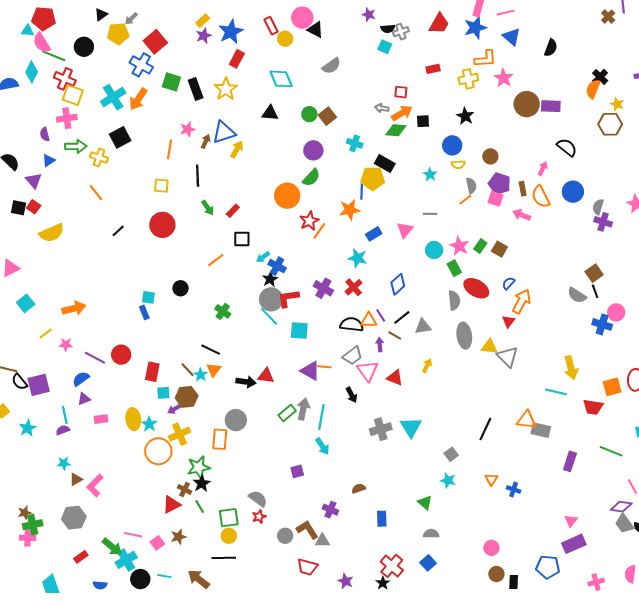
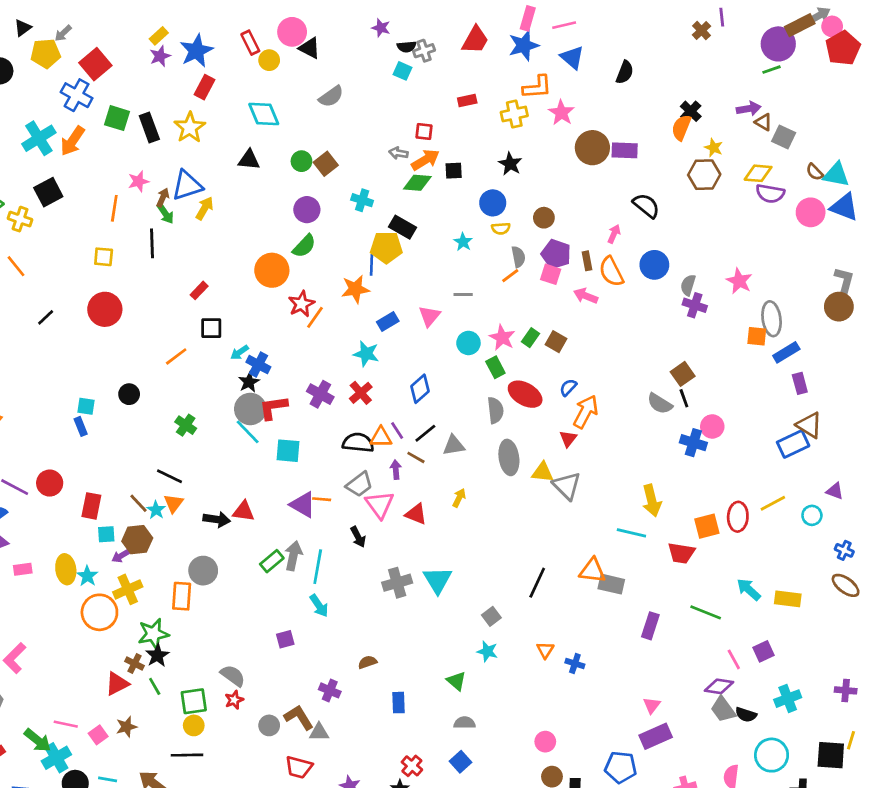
green arrow: (208, 208) -> (165, 214), moved
red cross: (392, 566) -> (412, 766), size x0.7

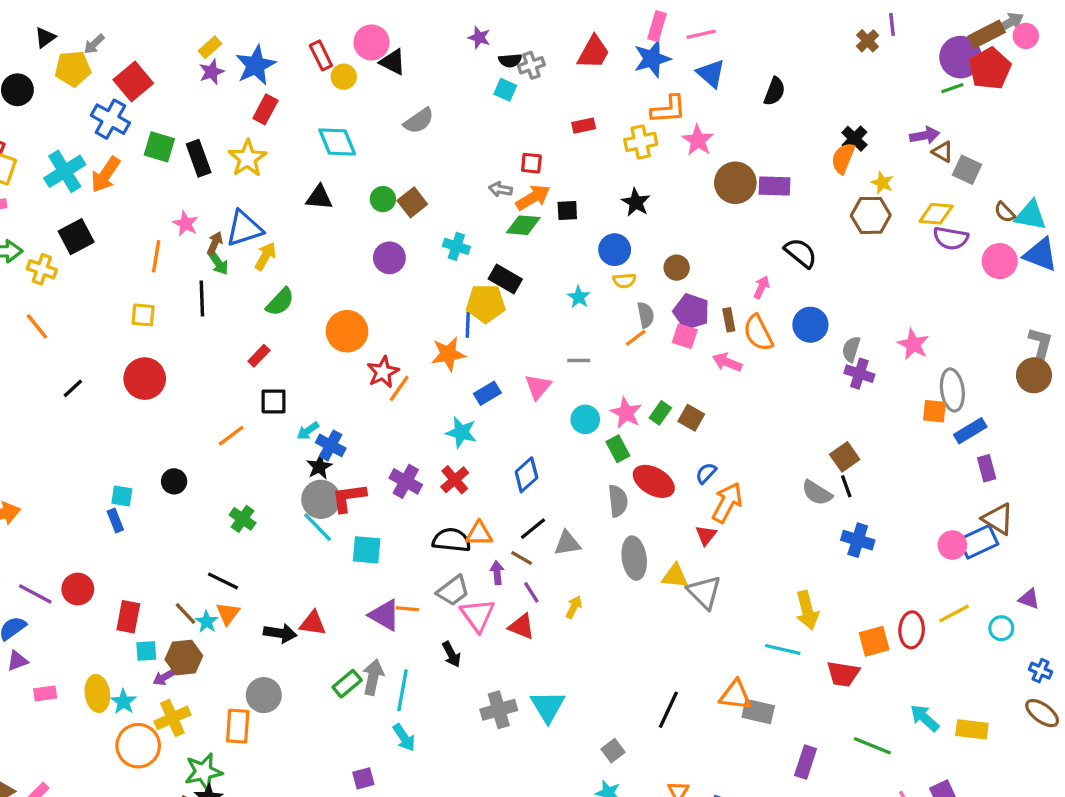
red pentagon: (843, 48) -> (990, 69), moved
pink star: (139, 181) -> (185, 224), turned -30
green semicircle: (304, 246) -> (280, 302), moved
pink circle: (712, 426) -> (952, 545), moved
purple line: (397, 431) -> (531, 592), moved

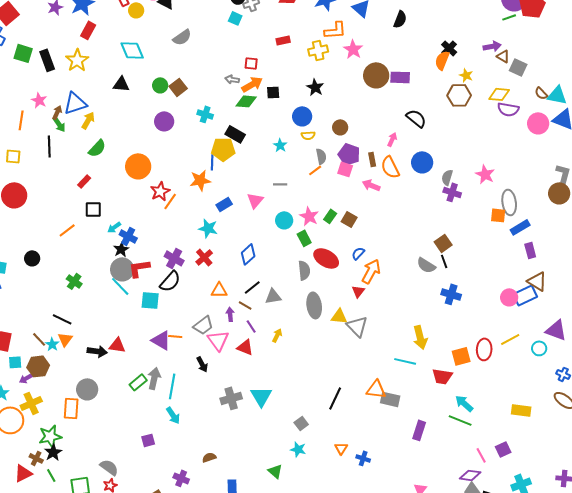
black semicircle: (451, 540) -> (170, 281), moved, turned 125
purple triangle: (1029, 599) -> (556, 330), size x1.6
cyan arrow: (925, 718) -> (464, 403), moved

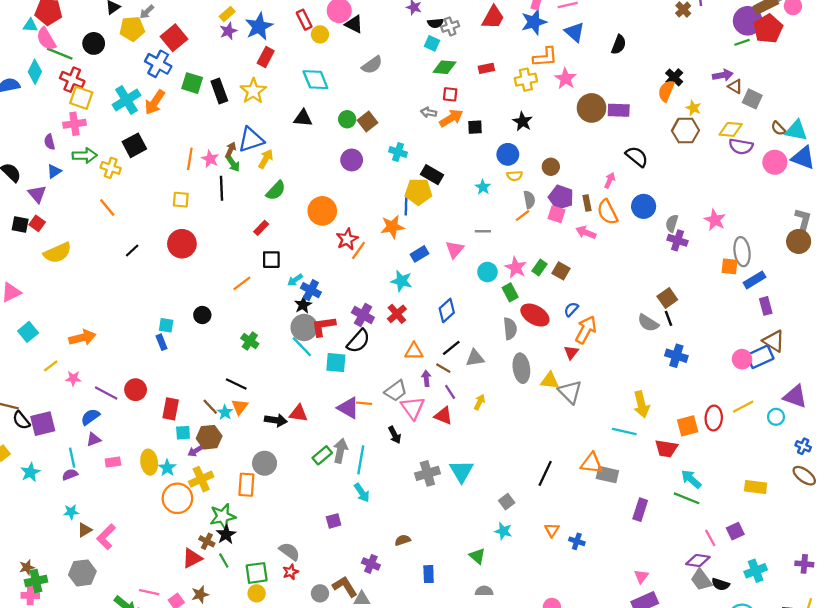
pink star: (39, 100) -> (210, 159), moved
green diamond: (246, 101) -> (444, 67), moved

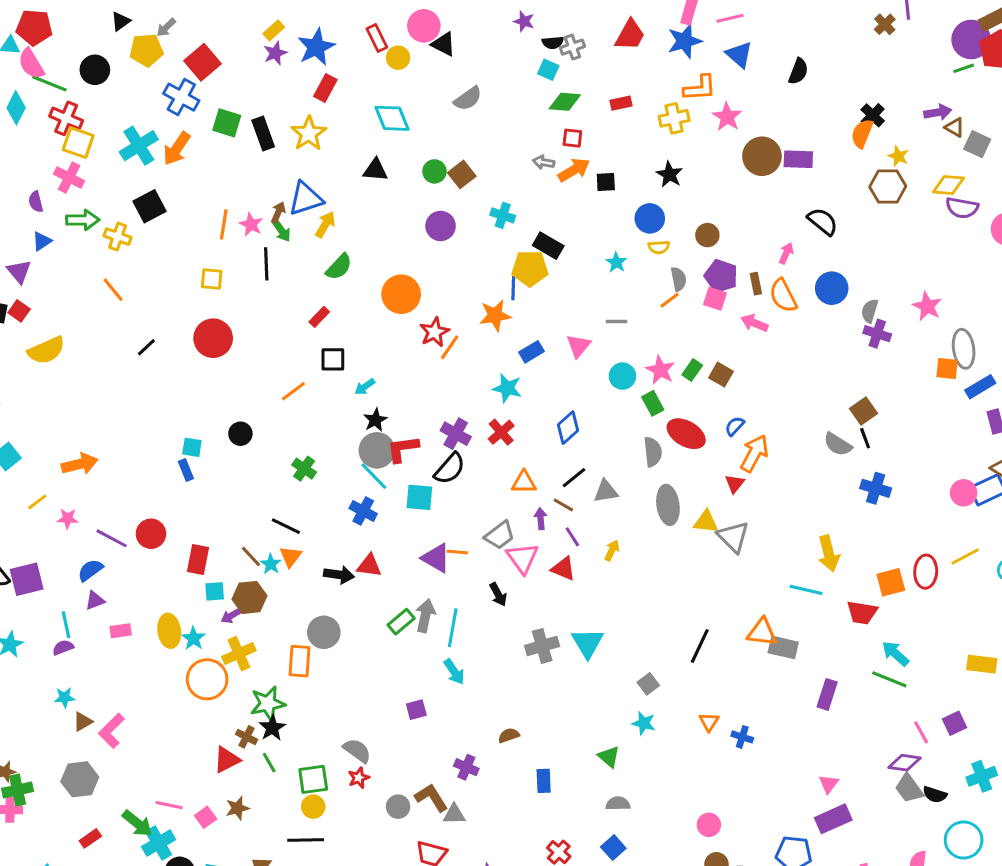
pink cross: (74, 124) -> (69, 177), turned 35
blue cross: (311, 290) -> (363, 511), moved

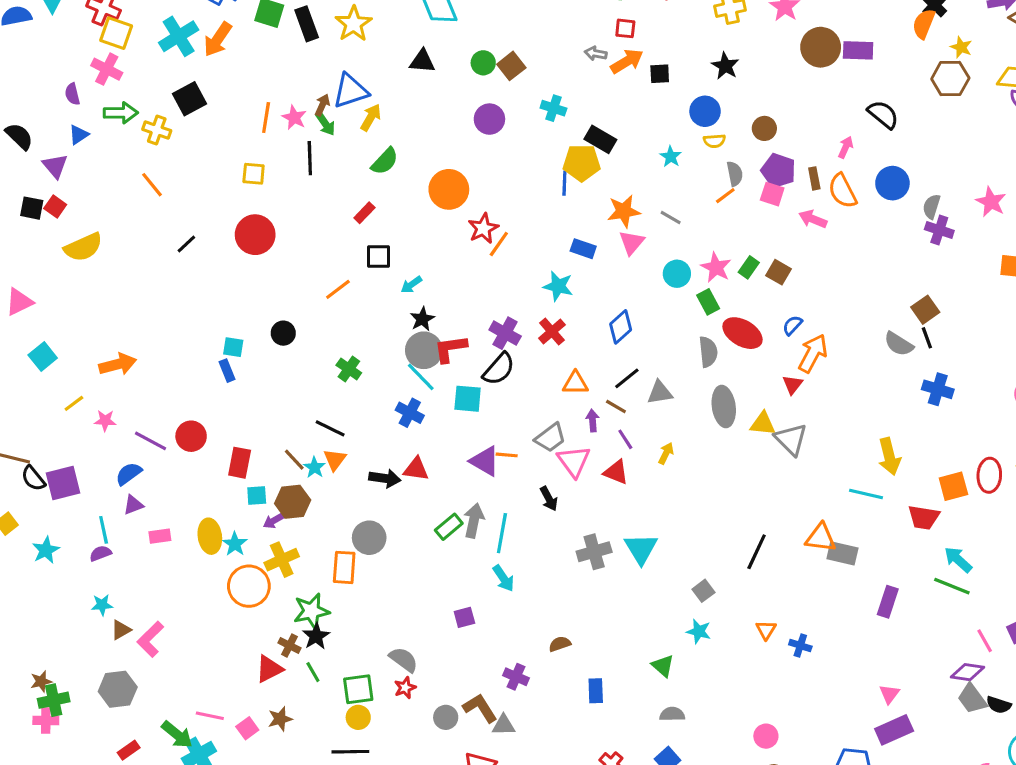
orange star: (495, 315) -> (624, 211), moved
gray line: (616, 321) -> (671, 217), turned 30
blue rectangle: (532, 352) -> (583, 249), turned 50

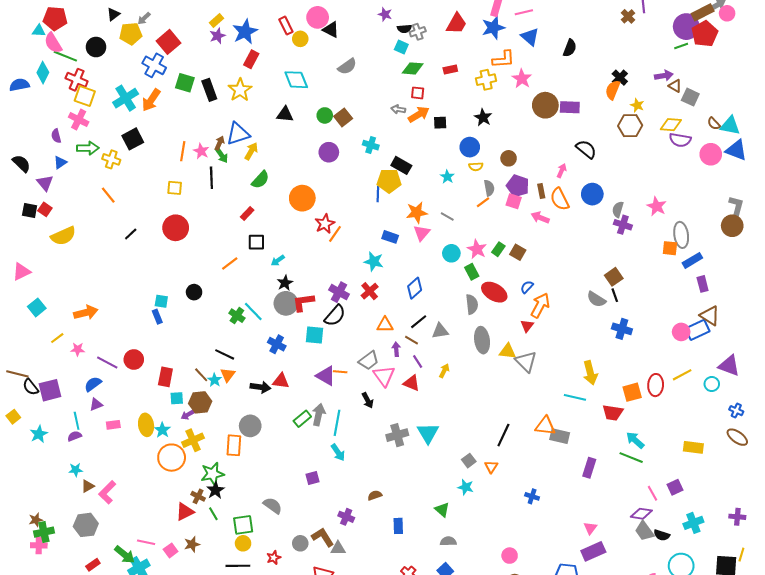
cyan line: (421, 377) -> (253, 312), moved
orange triangle: (766, 630) -> (491, 467), moved
red star: (405, 688) -> (274, 558), moved

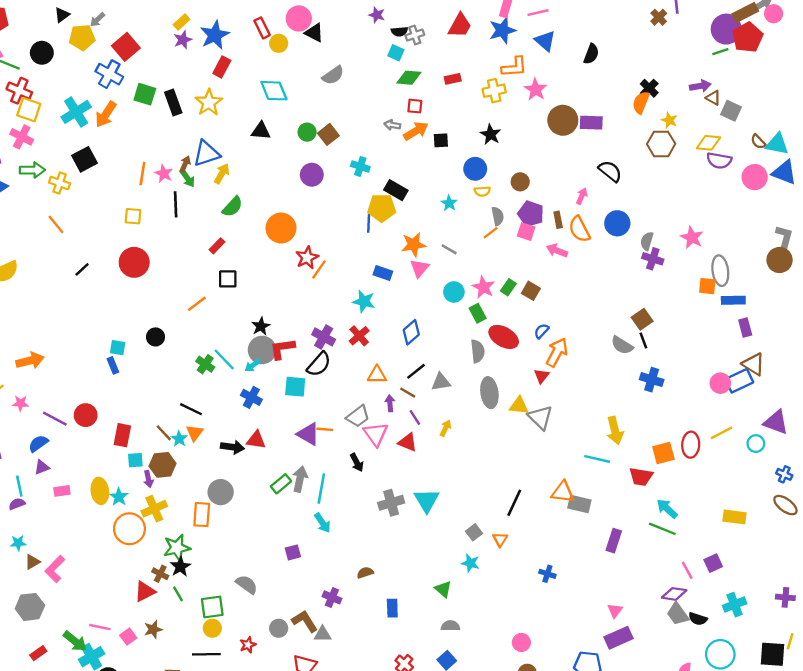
cyan arrow: (278, 260) -> (253, 365), moved
blue rectangle: (692, 260) -> (733, 300), turned 30
purple arrow: (188, 415) -> (148, 479), turned -72

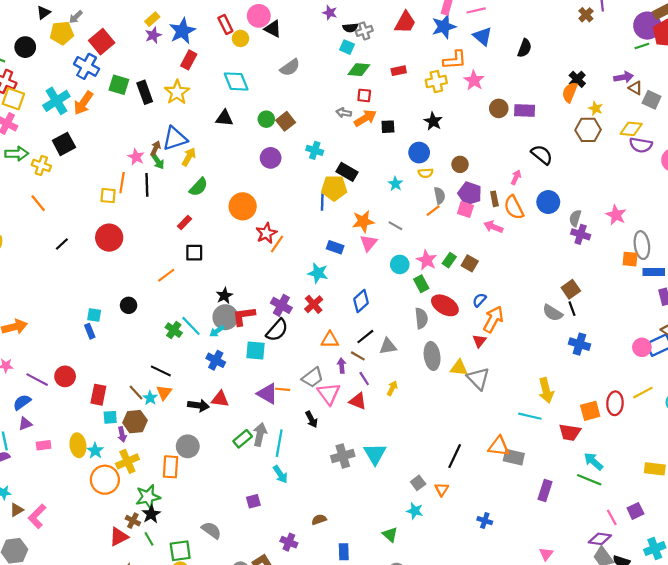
brown circle: (563, 120) -> (499, 108), size x0.7
orange line: (142, 174) -> (122, 183), moved

